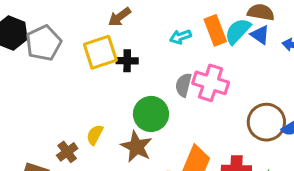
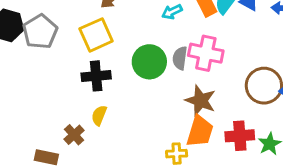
black cross: (127, 61) -> (96, 76), moved, size x1.4
green circle: (151, 114) -> (149, 62), moved
brown star: (136, 147) -> (201, 101), moved

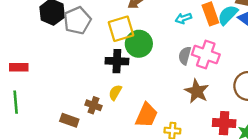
green circle: (149, 62) -> (139, 44), moved
orange trapezoid: (200, 131) -> (146, 115), moved
brown cross: (74, 135) -> (93, 105), turned -35

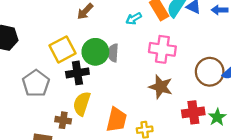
gray pentagon: (77, 20) -> (36, 83), moved
yellow square: (121, 29) -> (63, 49), moved
gray semicircle: (185, 56) -> (113, 53), moved
yellow semicircle: (115, 92) -> (82, 104), size x1.5

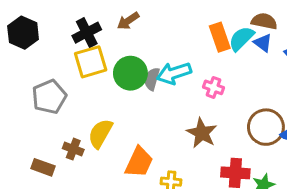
cyan arrow: (134, 19) -> (174, 73), moved, size x1.6
pink cross: (162, 49) -> (214, 87), size x0.6
black cross: (77, 73) -> (87, 33), moved, turned -30

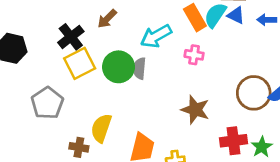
cyan arrow: (174, 73) -> (156, 36), moved
pink cross: (214, 87) -> (194, 55), moved

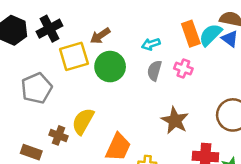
brown arrow: (107, 19) -> (100, 36), moved
cyan arrow: (156, 36) -> (151, 44), size x0.6
black cross: (71, 37) -> (49, 29), moved
gray semicircle: (139, 68) -> (154, 71), moved

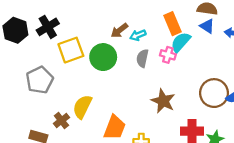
cyan semicircle: (210, 35) -> (181, 42), moved
brown arrow: (100, 36) -> (119, 31), moved
brown cross: (59, 135) -> (61, 121), turned 35

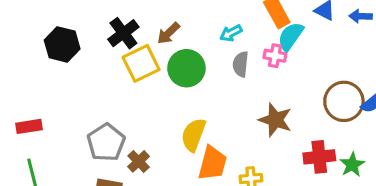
black cross: (48, 27) -> (123, 33), moved
brown arrow: (119, 31) -> (168, 33), moved
gray pentagon: (40, 80) -> (106, 142), moved
yellow semicircle: (82, 107) -> (193, 135), moved

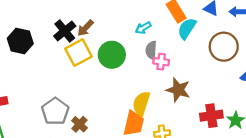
brown arrow: (168, 33) -> (85, 28), moved
pink cross: (275, 56) -> (161, 62), moved
brown circle: (344, 101) -> (224, 47), moved
yellow semicircle: (193, 135) -> (141, 103), moved

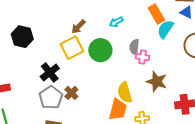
cyan arrow: (143, 28) -> (116, 22), moved
black cross: (65, 31) -> (50, 72), moved
yellow semicircle: (141, 103) -> (125, 92), turned -35
brown cross: (80, 124) -> (71, 93), moved

